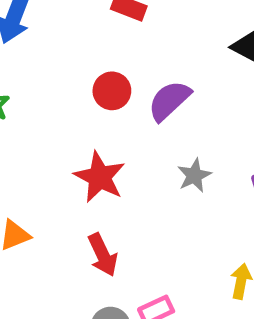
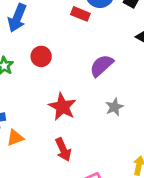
red circle: (112, 91) -> (41, 56), moved

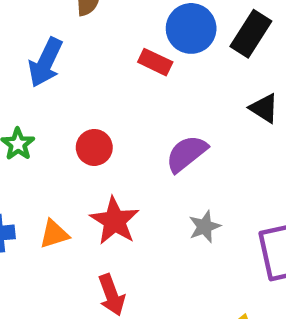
red circle: (41, 56) -> (94, 147), moved
orange triangle: (15, 138) -> (54, 234), moved

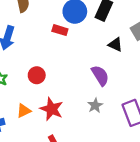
purple semicircle: (187, 154) -> (100, 75), moved, turned 105
orange triangle: (54, 234) -> (24, 111), moved

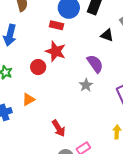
gray star: (95, 105) -> (86, 85), moved
red star: (52, 109) -> (56, 51), moved

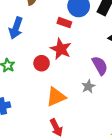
orange triangle: (28, 99) -> (56, 97), moved, size x1.5

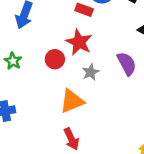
gray star: (88, 86) -> (91, 72), moved

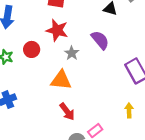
red circle: (55, 59) -> (32, 49), moved
orange triangle: (72, 101) -> (61, 80), turned 40

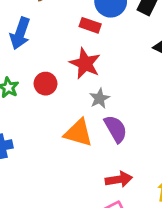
purple semicircle: (100, 40) -> (116, 129), moved
red arrow: (67, 112) -> (119, 179), moved, turned -72

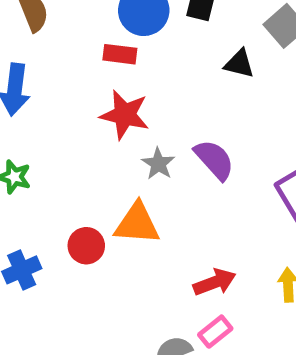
red circle: (46, 84) -> (86, 246), moved
purple semicircle: (116, 129) -> (214, 160), moved

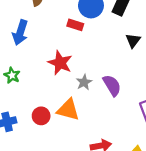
black triangle: (239, 64) -> (133, 41), turned 42
red star: (125, 115) -> (60, 63), moved

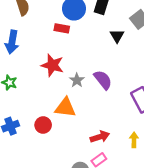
red circle: (41, 116) -> (43, 125), moved

